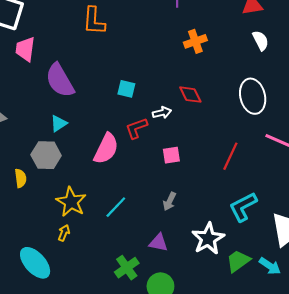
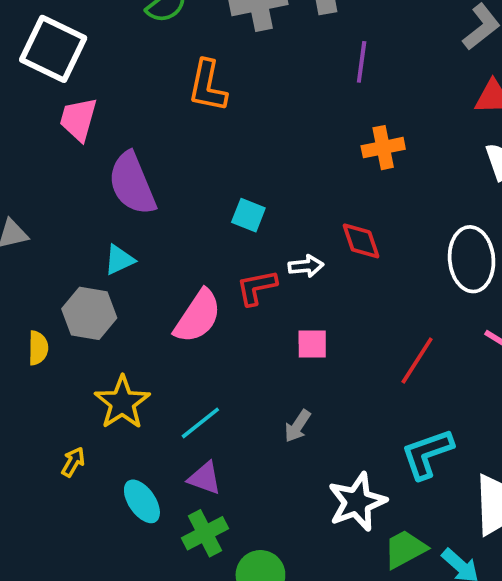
yellow arrow: (64, 233) -> (73, 462), moved
purple triangle: (158, 243) -> (205, 478), moved
cyan ellipse: (35, 263) -> (142, 501), moved, size x0.7

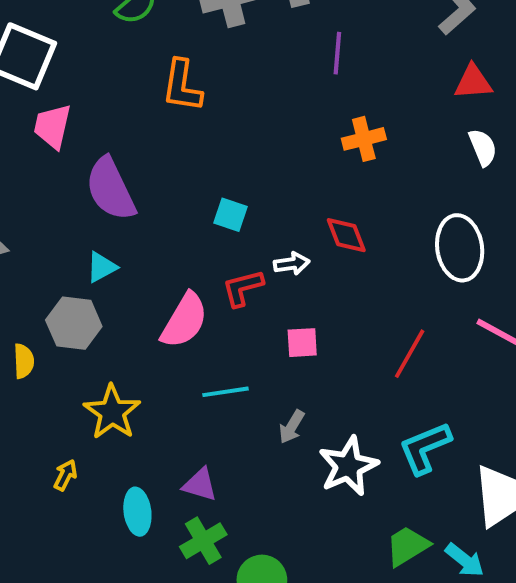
cyan line: (200, 423) -> (225, 392), moved, turned 33
cyan ellipse: (142, 501) -> (137, 512), turned 30
white star: (357, 502) -> (348, 466), moved

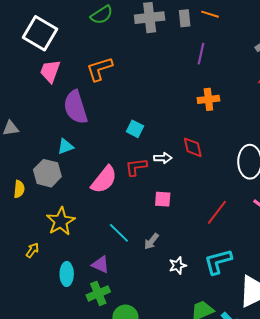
orange L-shape: (182, 86) -> (99, 69), moved, turned 56
cyan line: (225, 392) -> (119, 233), moved, turned 45
white star: (348, 466) -> (178, 265), size x0.6

